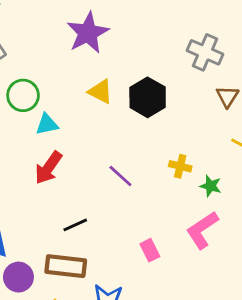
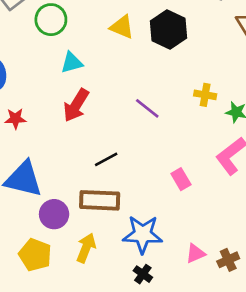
green circle: (23, 95) -> (51, 20), moved

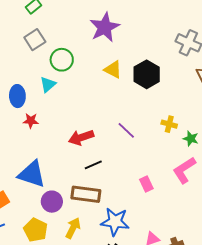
cyan triangle: (72, 63) -> (48, 84), moved, turned -30
red arrow: (76, 105) -> (81, 137), moved, turned 35
red star: (15, 119) -> (31, 121), moved

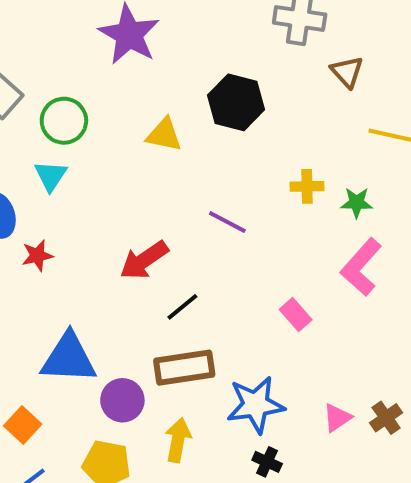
yellow triangle: (113, 70) -> (164, 135), moved

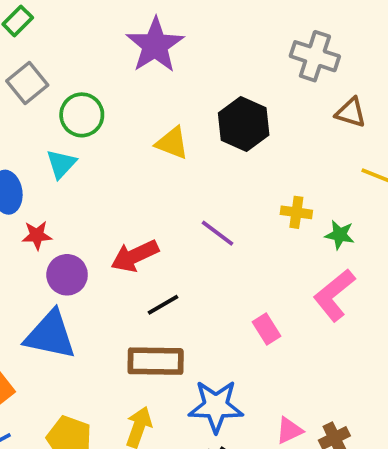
brown triangle: (347, 72) -> (351, 113), turned -40
purple circle: (122, 400) -> (67, 275), moved

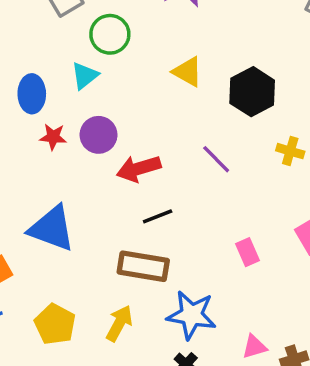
black hexagon: (244, 124) -> (252, 92), moved
purple circle: (67, 275) -> (99, 135), moved

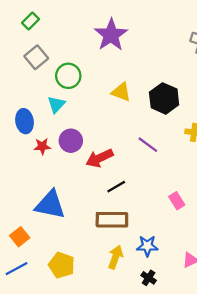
blue star: (191, 315) -> (147, 246), size x0.7
yellow arrow: (119, 323) -> (115, 257), moved

